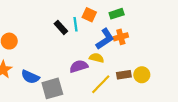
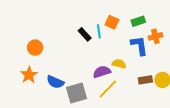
orange cross: (121, 37) -> (155, 36), moved
blue L-shape: (105, 39) -> (139, 46), moved, turned -65
yellow line: (101, 84) -> (108, 89), moved

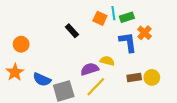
cyan line: (99, 31) -> (113, 13), moved
orange cross: (155, 36) -> (145, 33), turned -32

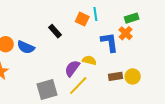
green rectangle: (127, 17) -> (132, 18), moved
purple semicircle: (90, 69) -> (72, 68), turned -36
blue semicircle: (42, 79) -> (26, 47), moved

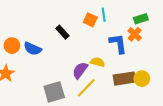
brown rectangle: (115, 76) -> (124, 79), size x1.5

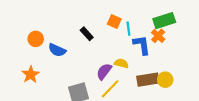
cyan line: (104, 15) -> (128, 29), moved
green rectangle: (141, 19) -> (164, 21), size x1.5
orange circle: (12, 46) -> (36, 39), moved

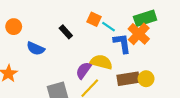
cyan line: (128, 29) -> (109, 27), turned -48
orange cross: (158, 36) -> (139, 34), size x1.5
orange circle: (36, 39) -> (14, 27), moved
yellow semicircle: (121, 63) -> (101, 62), size x1.5

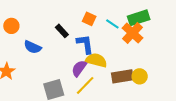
cyan line: (109, 27) -> (112, 24), moved
blue L-shape: (122, 43) -> (85, 44), moved

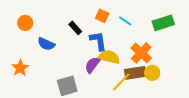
green rectangle: (139, 18) -> (163, 23), moved
orange cross: (133, 33) -> (141, 53), moved
yellow line: (85, 85) -> (121, 82), moved

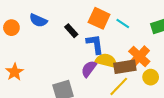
orange square: (102, 16) -> (99, 18), size x1.5
orange circle: (25, 23) -> (11, 28), moved
blue semicircle: (46, 44) -> (38, 20), moved
brown rectangle: (135, 73) -> (125, 67), moved

